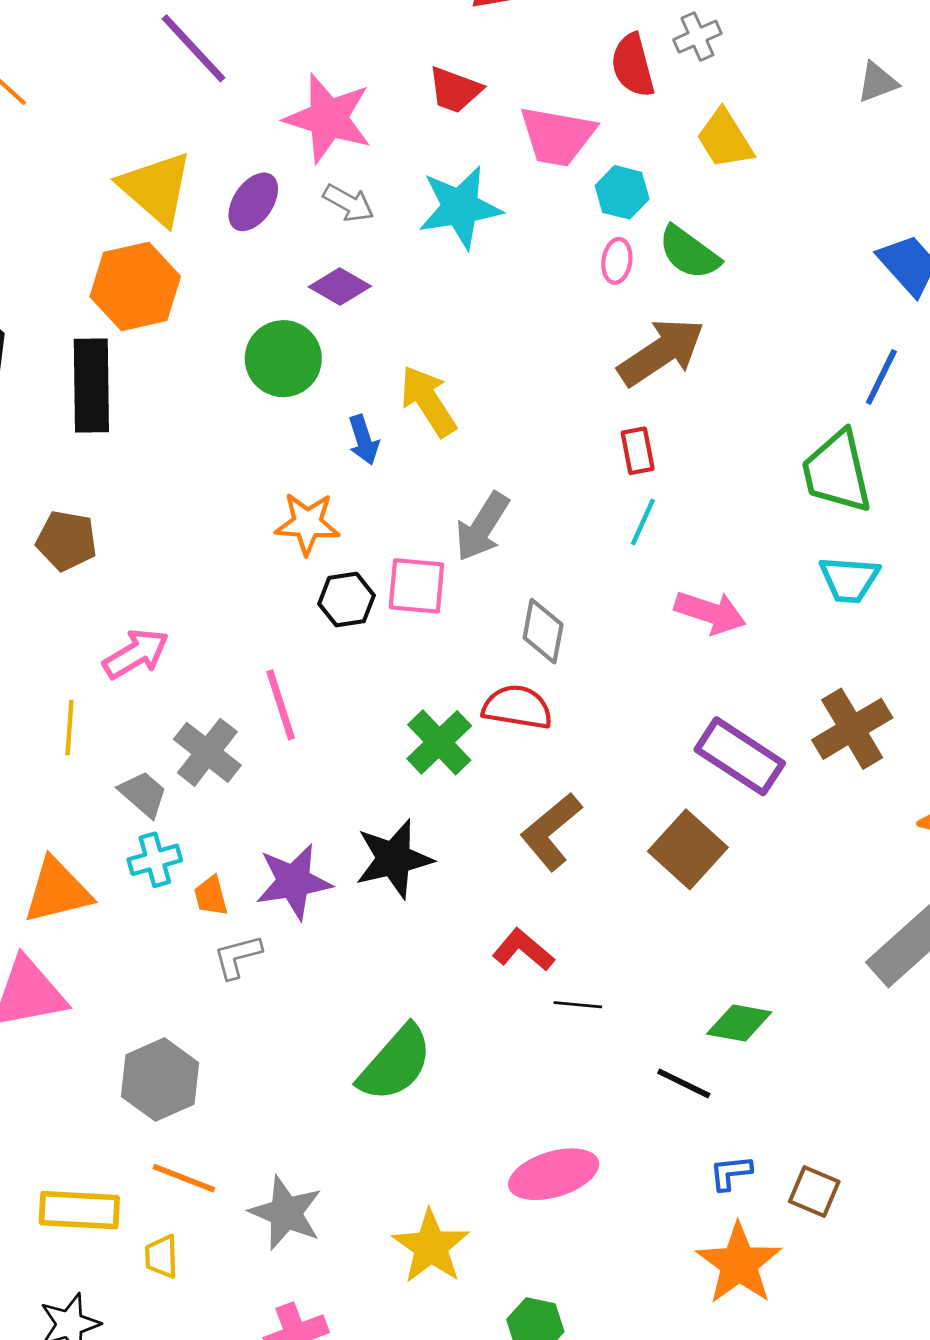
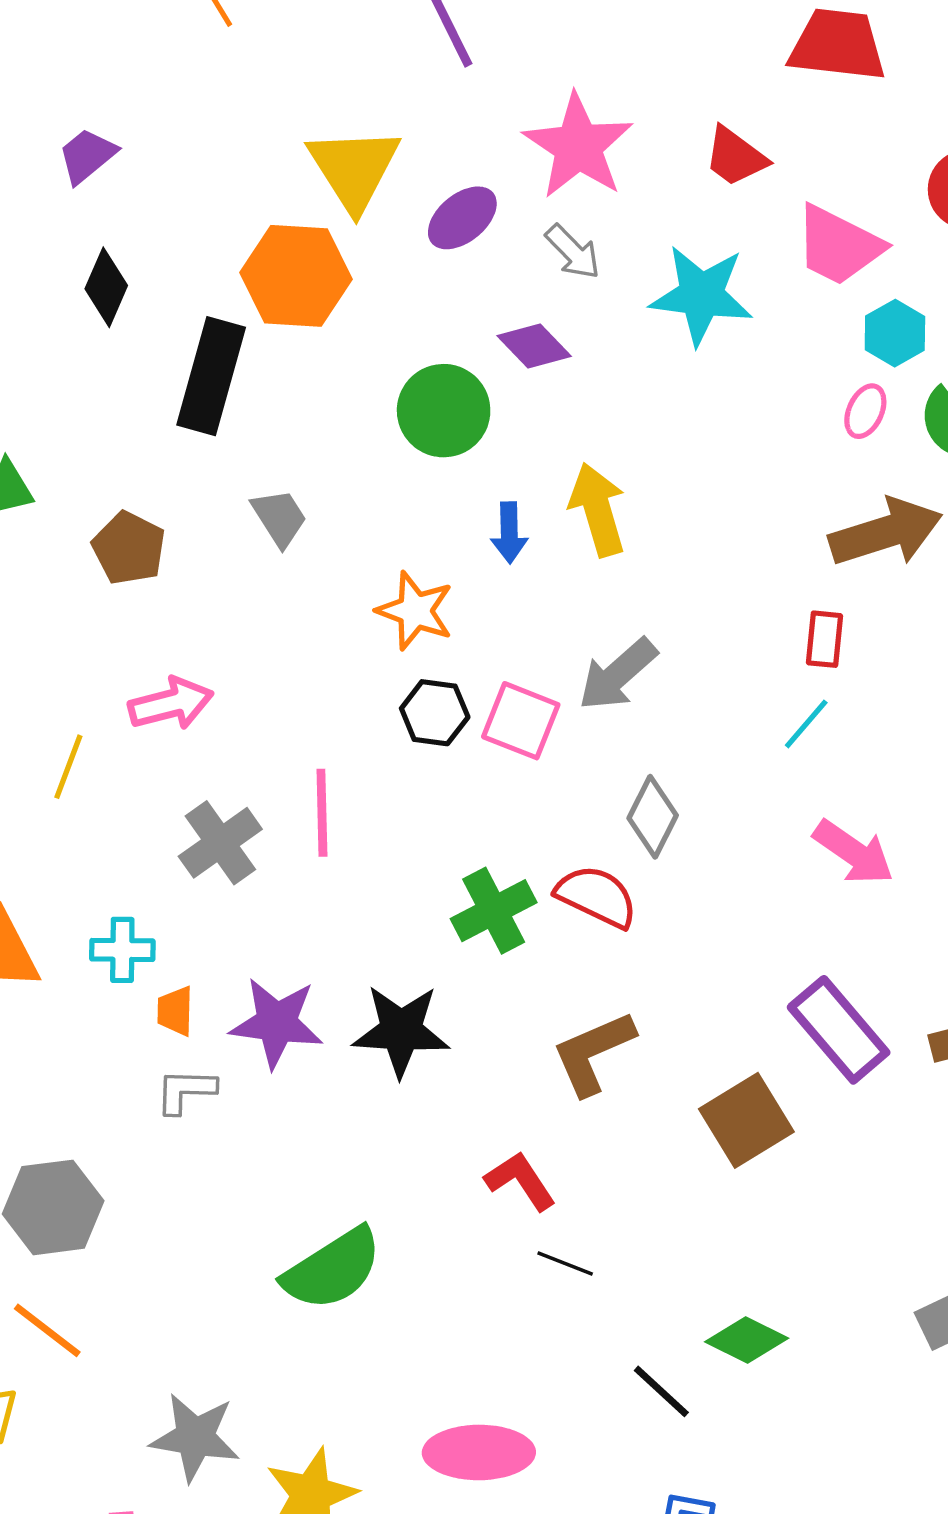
gray trapezoid: (143, 794) -> (279, 518), moved
gray star: (286, 1213) -> (195, 1437), moved, turned -30

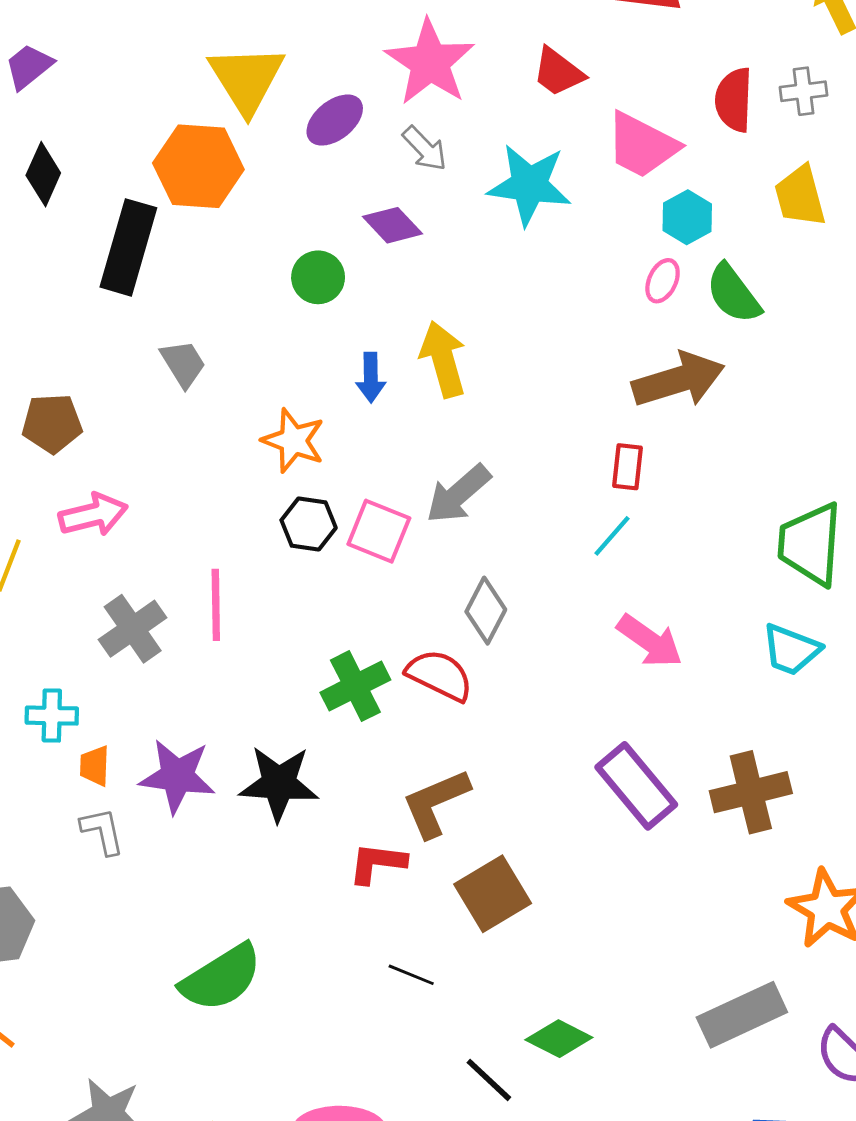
green circle: (444, 411) -> (318, 277), size x0.7
brown pentagon: (129, 548) -> (52, 423), moved, turned -30
gray L-shape: (185, 1091) -> (102, 831), turned 76
brown square: (746, 1120) -> (493, 894), moved
red L-shape: (520, 1181) -> (377, 863), moved, turned -50

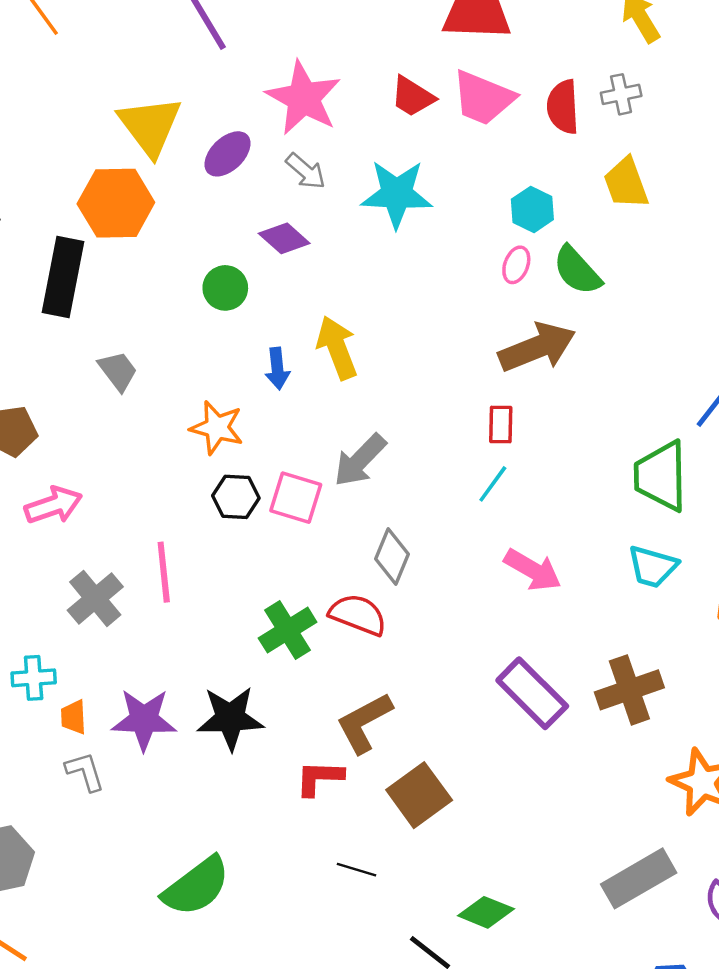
pink trapezoid: (642, 145) -> (483, 98), moved

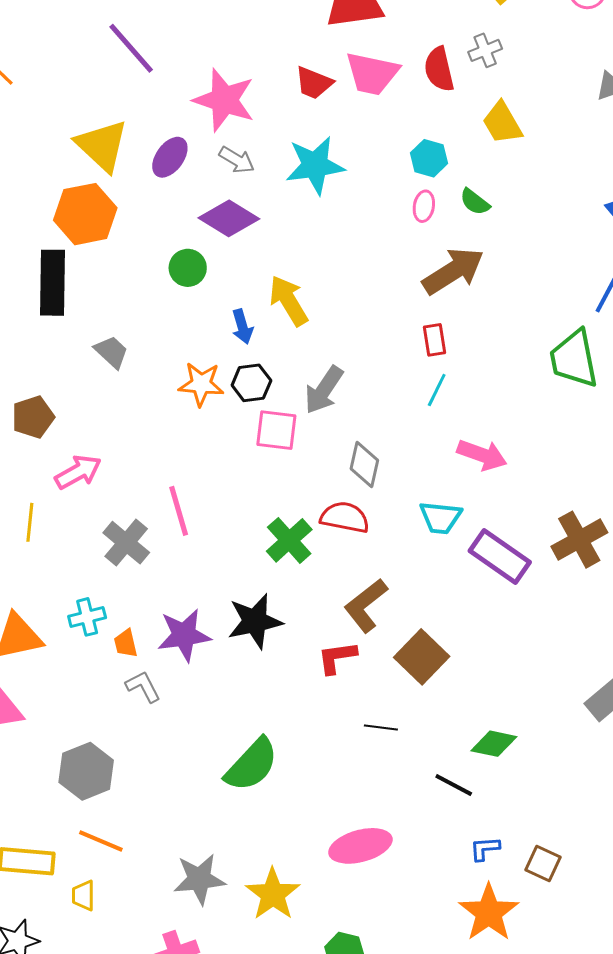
purple diamond: (284, 238) -> (229, 218), size x1.4
green semicircle: (577, 270) -> (475, 202), size x0.7
black hexagon: (236, 497) -> (251, 383), moved
cyan trapezoid: (653, 567) -> (440, 518), moved

